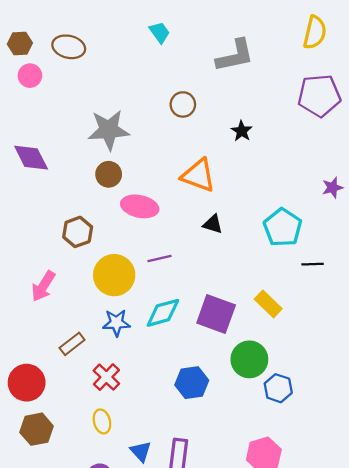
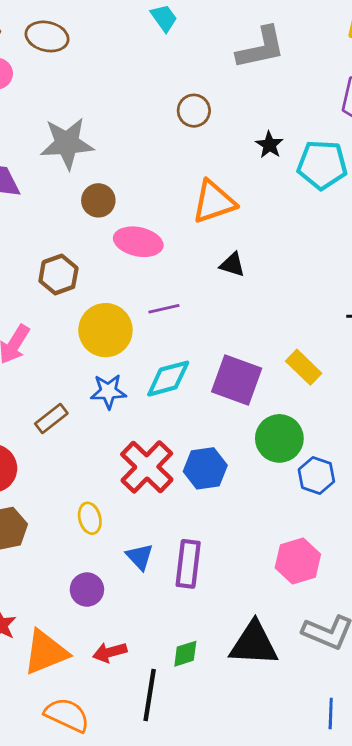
gray star: (109, 130) -> (67, 143), moved
orange triangle: (198, 175) -> (214, 202), turned -39
cyan pentagon: (283, 227) -> (322, 165), moved, turned -30
red cross: (106, 377) -> (147, 467), moved, size x1.5

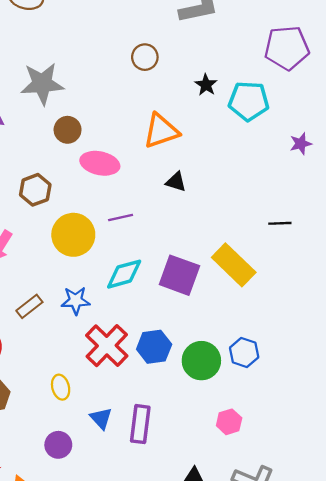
yellow rectangle: (304, 367) -> (234, 265), size x1.5
blue star: (108, 391) -> (76, 301), moved
green circle: (279, 438) -> (201, 361), moved
pink hexagon: (298, 561) -> (229, 422), size x0.7

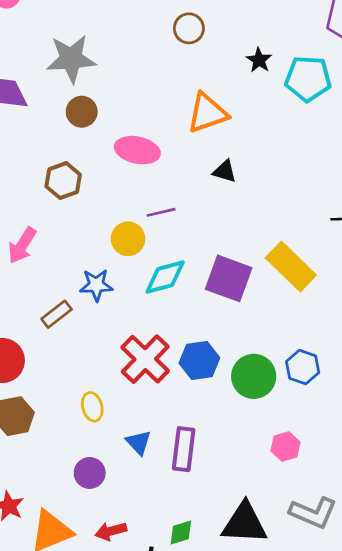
brown circle: (68, 130) -> (82, 112), moved
yellow circle: (73, 235) -> (128, 239), moved, size x0.7
blue star: (76, 301) -> (96, 285), moved

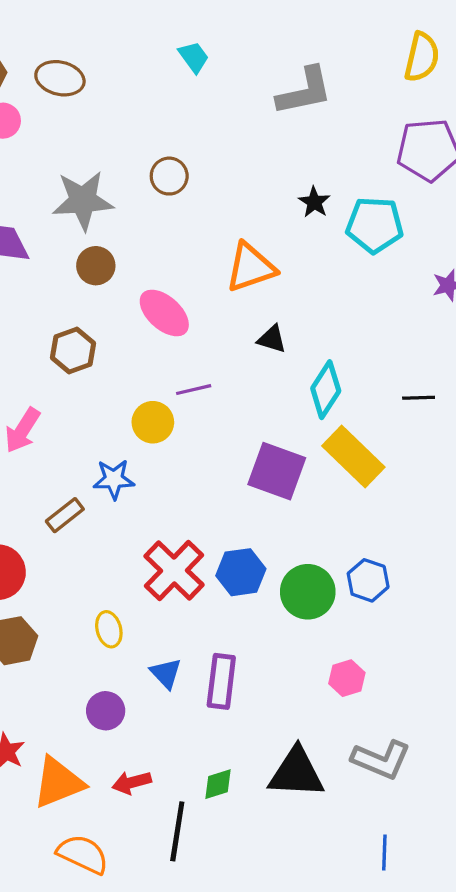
brown circle: (189, 28) -> (169, 176), moved
pink ellipse: (137, 150) -> (164, 313), turned 30
cyan diamond: (165, 277) -> (326, 390), moved, turned -42

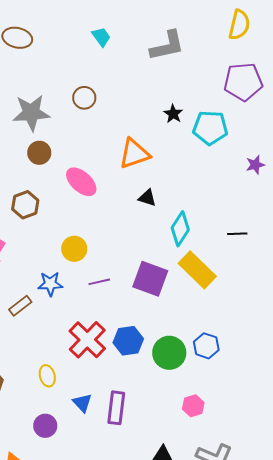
cyan trapezoid: (194, 57) -> (101, 37), moved
purple line: (194, 390) -> (99, 282), moved

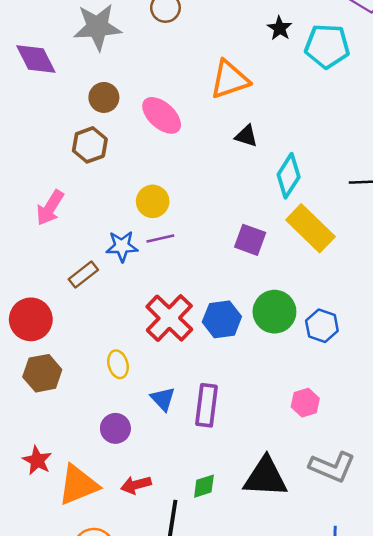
brown circle: (39, 153) -> (104, 97), moved
purple square: (150, 279) -> (250, 240), size x0.7
purple line: (99, 282) -> (160, 239), moved
green circle: (169, 353) -> (274, 312), moved

